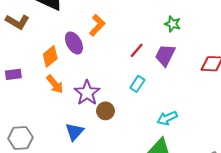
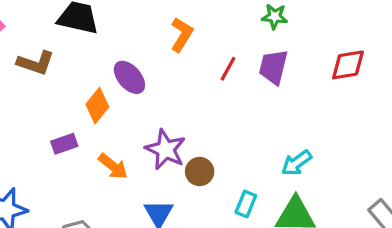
orange L-shape: (97, 25) -> (182, 35), moved
purple rectangle: (13, 74) -> (64, 144), moved
orange arrow: (55, 84) -> (113, 166), moved
cyan rectangle: (137, 84) -> (246, 204), moved

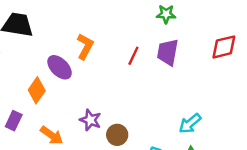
orange L-shape: (182, 35) -> (85, 46), moved
purple rectangle: (64, 144) -> (14, 121), turned -42
purple star: (165, 150) -> (90, 120), size x0.7

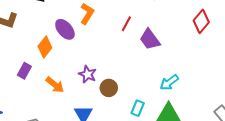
red diamond: (224, 47) -> (201, 21), turned -40
purple trapezoid: (168, 52) -> (150, 39), moved, turned -50

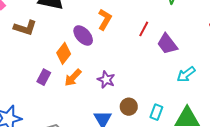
cyan arrow: (169, 82) -> (186, 74), moved
orange arrow: (55, 85) -> (73, 78), moved, turned 96
brown circle: (109, 88) -> (129, 107), moved

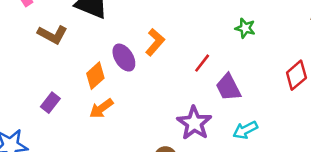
purple rectangle: (44, 77) -> (50, 103), moved
purple star: (106, 80) -> (194, 123), moved, size x1.5

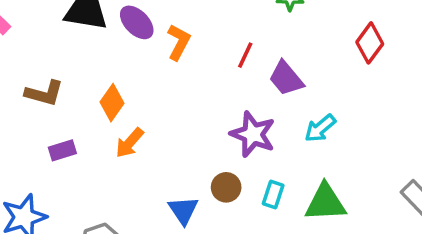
brown L-shape: (52, 35) -> (44, 93), moved
purple ellipse: (124, 58) -> (137, 22), moved
purple rectangle: (50, 103) -> (62, 150), turned 48

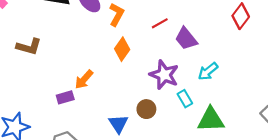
red line: (245, 55) -> (160, 23), turned 35
orange diamond: (112, 103) -> (122, 49), moved
purple rectangle: (62, 150) -> (65, 97), moved
cyan rectangle: (273, 194) -> (185, 99), moved, turned -49

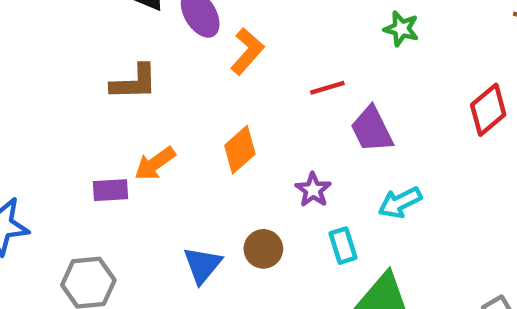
brown L-shape: (29, 47) -> (134, 82), moved, turned -30
orange diamond: (122, 49) -> (240, 150), moved
purple star: (164, 75) -> (313, 190), size x0.6

